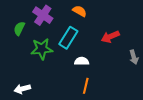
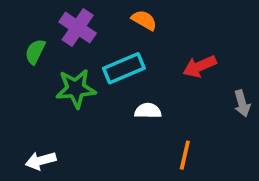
cyan rectangle: (68, 38) -> (124, 68), turned 35
orange line: (86, 86) -> (185, 155), moved

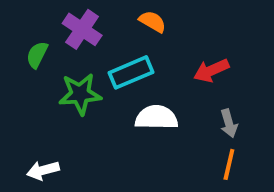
gray arrow: (242, 103) -> (229, 123), moved
white semicircle: (148, 111) -> (156, 117), size x1.5
orange line: (185, 155) -> (229, 164), moved

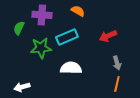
purple cross: (82, 29) -> (42, 15), turned -30
white semicircle: (156, 117) -> (71, 68), moved

